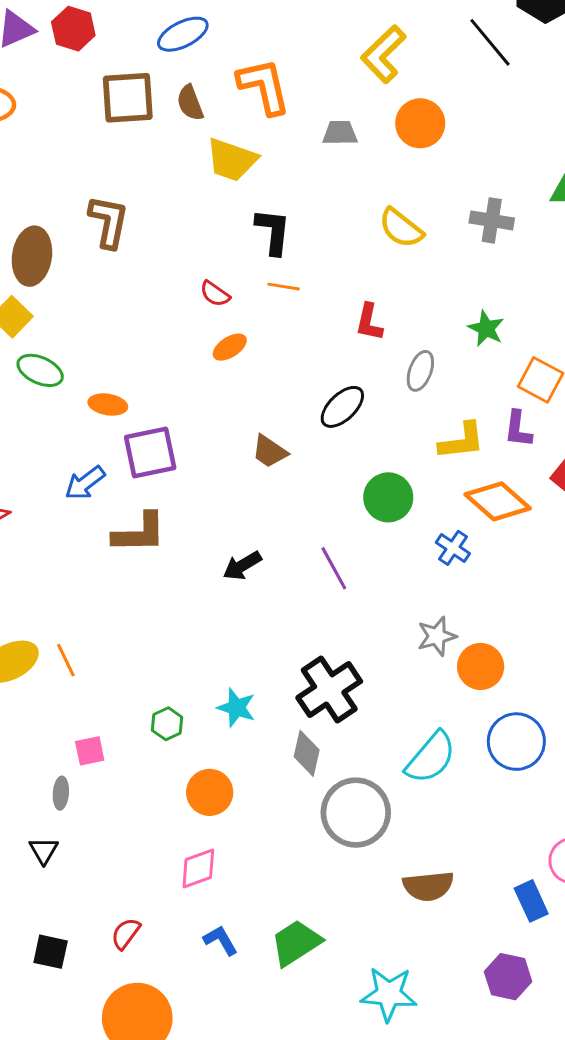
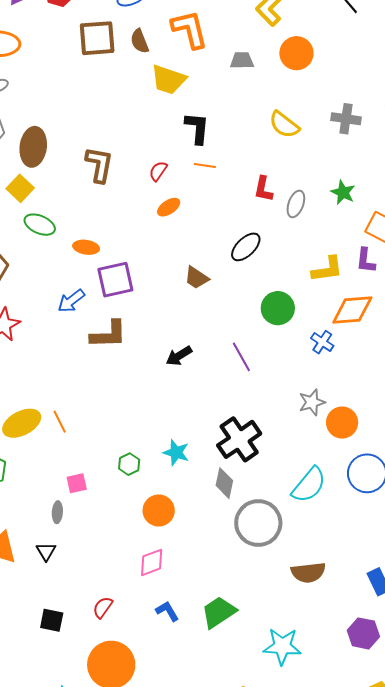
brown L-shape: (109, 222) -> (99, 165), moved
red semicircle: (215, 294) -> (158, 171), turned 90
gray ellipse: (420, 371) -> (296, 204), moved
orange diamond: (498, 501) -> (352, 310), turned -45

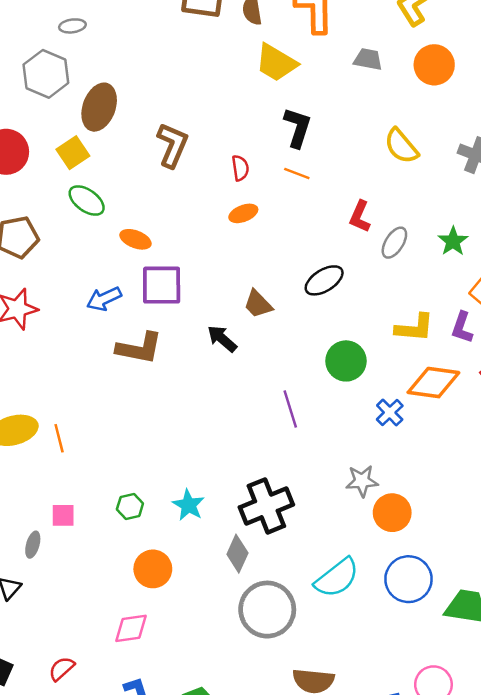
red semicircle: (158, 171) -> (240, 168), turned 125
black arrow: (179, 356) -> (222, 339), moved, turned 60

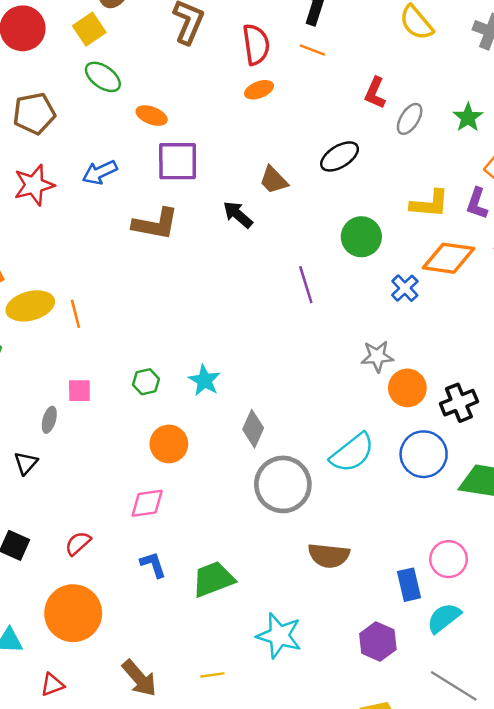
red semicircle: (240, 168) -> (256, 44), size x1.6
blue arrow: (104, 299) -> (100, 172), moved
black cross: (266, 506) -> (459, 403), moved, size x0.7

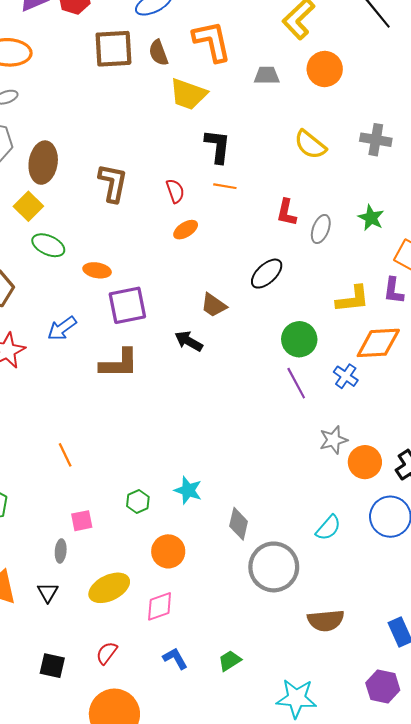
red semicircle: (256, 44) -> (175, 191), size x0.7
purple line: (306, 285) -> (296, 383), moved
yellow ellipse: (30, 306) -> (109, 588), moved
cyan semicircle: (352, 453) -> (328, 528), size x0.7
green trapezoid: (213, 579) -> (230, 661), size x0.6

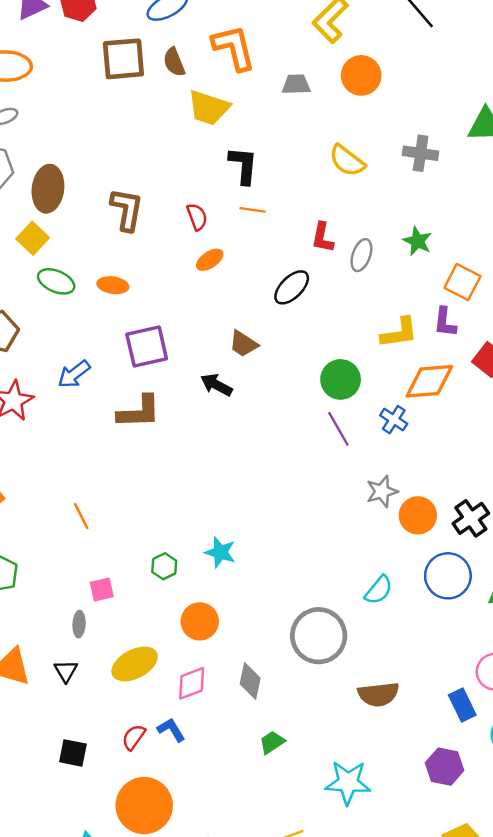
orange ellipse: (97, 270) -> (113, 285), moved
black ellipse: (267, 274) -> (292, 287), moved
gray diamond: (239, 524) -> (250, 681), moved
blue L-shape: (175, 658) -> (171, 730), moved

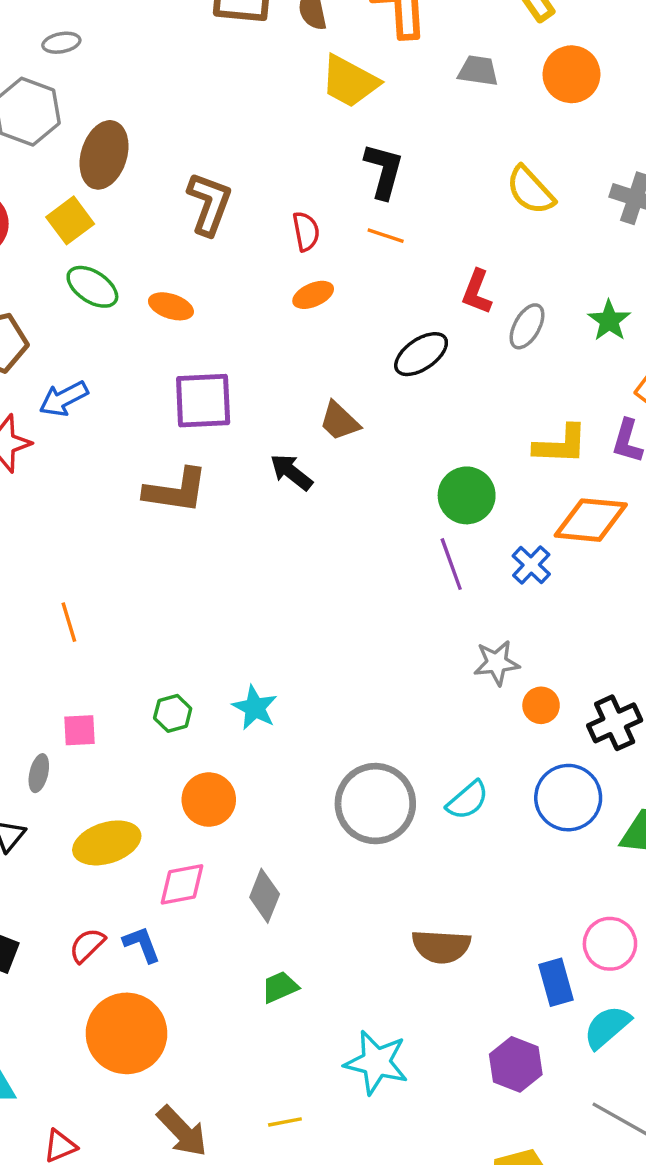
blue arrow: (74, 374) -> (64, 399), moved
orange circle: (418, 515) -> (541, 705), size x0.7
gray circle: (319, 636) -> (375, 804), moved
orange circle: (144, 806) -> (126, 1033), moved

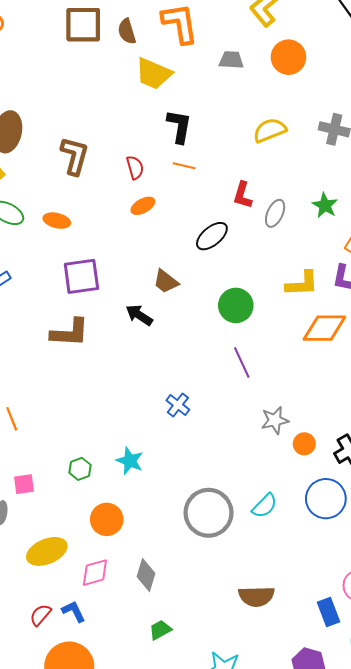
yellow semicircle: (530, 190) -> (270, 130), turned 116
green circle: (467, 495) -> (236, 305), moved
blue cross: (531, 565) -> (178, 405), moved

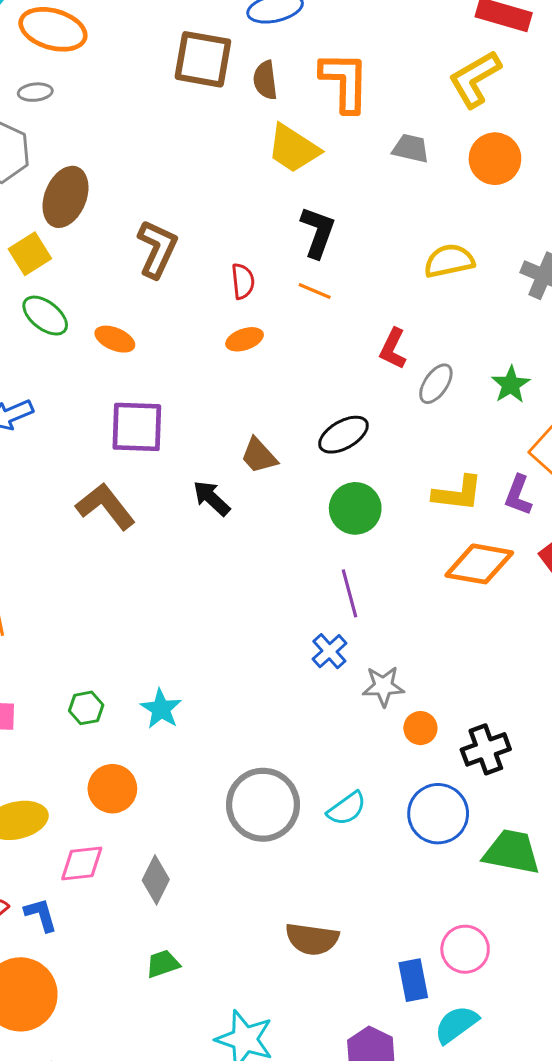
black ellipse: (212, 236) -> (343, 435), moved
brown L-shape: (70, 333) -> (106, 506), turned -141
blue cross: (178, 405) -> (329, 651), moved

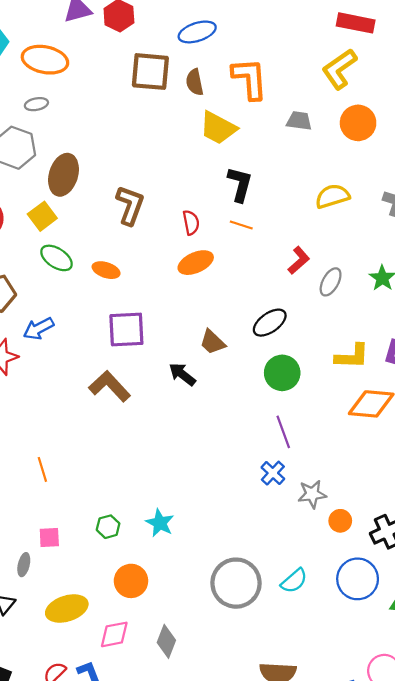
orange ellipse: (245, 339) -> (196, 263), size x1.4
red L-shape: (393, 349) -> (299, 260), turned -152

